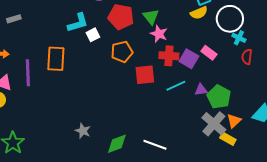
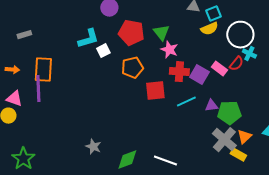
red semicircle: (247, 57) -> (236, 64), moved, turned -147
orange rectangle: (56, 59) -> (43, 70), moved
green pentagon: (219, 97) -> (229, 113), turned -30

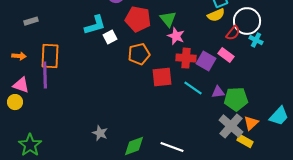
red semicircle: (236, 64) -> (233, 33), moved
cyan line: (186, 102) -> (193, 88), turned 60

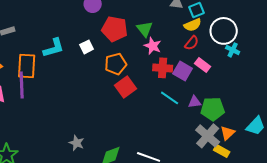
cyan L-shape: (95, 25) -> (54, 48), moved
red semicircle: (233, 33) -> (192, 43), moved
red square: (162, 77) -> (126, 87), moved, turned -30

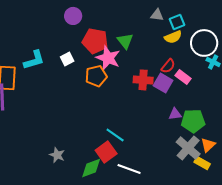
red semicircle: (192, 43) -> (168, 66), moved
pink star: (153, 46) -> (108, 58), moved, size x1.4
red square: (126, 87) -> (106, 152), moved
cyan line: (170, 98) -> (115, 135), moved

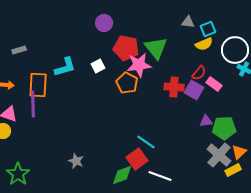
green triangle: (125, 41) -> (156, 48), size x1.4
pink star: (108, 58) -> (139, 65), turned -30
orange pentagon: (96, 76) -> (127, 83), turned -30
gray star: (57, 155) -> (76, 161), moved
yellow rectangle: (202, 163) -> (233, 170), turned -56

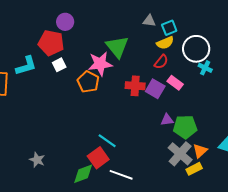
red pentagon: (126, 48) -> (51, 43), moved
red semicircle: (199, 73) -> (161, 62), moved

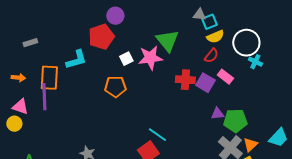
cyan square: (169, 28) -> (209, 22), moved
red pentagon: (51, 43) -> (101, 37), turned -30
white square: (59, 65) -> (126, 59), moved
orange pentagon: (88, 82) -> (115, 87), moved, turned -30

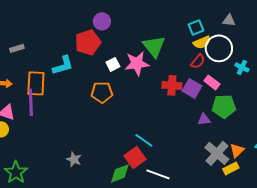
gray triangle: (199, 15) -> (229, 20), moved
white circle: (246, 43) -> (219, 48), moved
green pentagon: (235, 121) -> (224, 106), moved

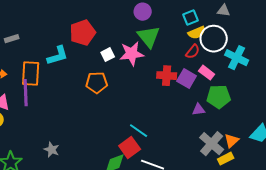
purple circle: (102, 21) -> (143, 12), moved
cyan cross: (242, 67) -> (237, 58), size x1.6
gray star: (74, 159) -> (52, 150), moved

